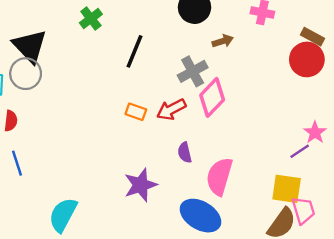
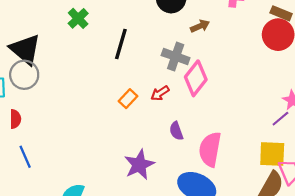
gray cross: (193, 71) -> (176, 57), turned -36
red arrow: (171, 110) -> (160, 93), size x0.7
orange rectangle: (136, 112) -> (128, 99), turned -60

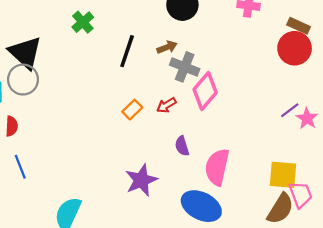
brown arrow: (200, 26) -> (167, 47), moved
purple line: (280, 119) -> (290, 110), moved

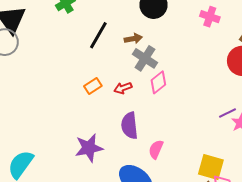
pink diamond: (205, 91) -> (158, 82), size x0.7
purple semicircle: (182, 146) -> (129, 126), size x1.5
pink semicircle: (217, 167) -> (156, 149), size x0.6

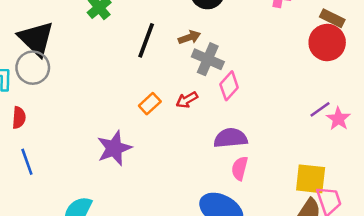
purple semicircle: (129, 126) -> (230, 138), moved, turned 100
purple star: (89, 148) -> (114, 148), moved

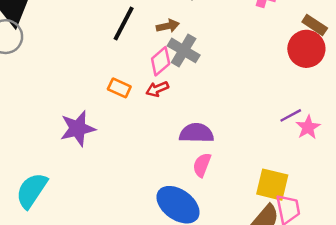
pink diamond: (229, 86) -> (161, 61), moved
orange rectangle: (150, 104) -> (119, 88), turned 60

